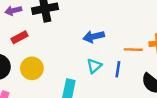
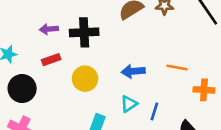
orange line: (133, 50) -> (177, 68), moved
yellow circle: (32, 68) -> (85, 79), moved

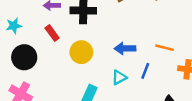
red rectangle: (51, 60) -> (52, 33), turned 70
blue line: (154, 112) -> (145, 71), moved

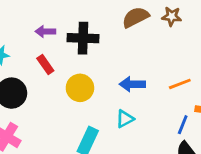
orange line: (165, 48) -> (180, 84), turned -36
blue line: (145, 71) -> (183, 125), moved

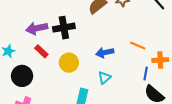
purple arrow: (45, 31) -> (37, 28), size x1.5
orange line: (180, 84) -> (138, 46), turned 56

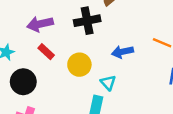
black cross: (64, 28) -> (87, 21), moved
cyan triangle: (104, 78) -> (108, 83), moved, turned -32

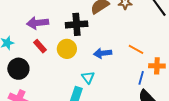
yellow circle: (79, 65) -> (67, 49), moved

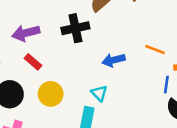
yellow circle: (67, 49) -> (51, 94), moved

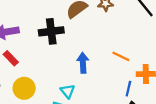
blue arrow: (114, 60) -> (83, 63), turned 96

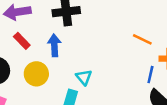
blue arrow: (83, 63) -> (54, 45), moved

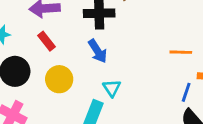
orange line: (142, 39) -> (181, 52), turned -30
blue arrow: (54, 45) -> (98, 51), moved, turned 145

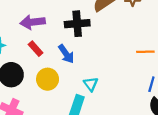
blue arrow: (98, 51) -> (66, 54), moved

